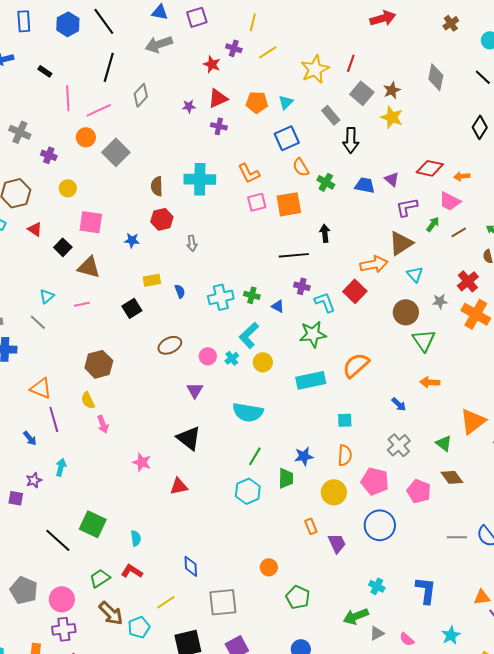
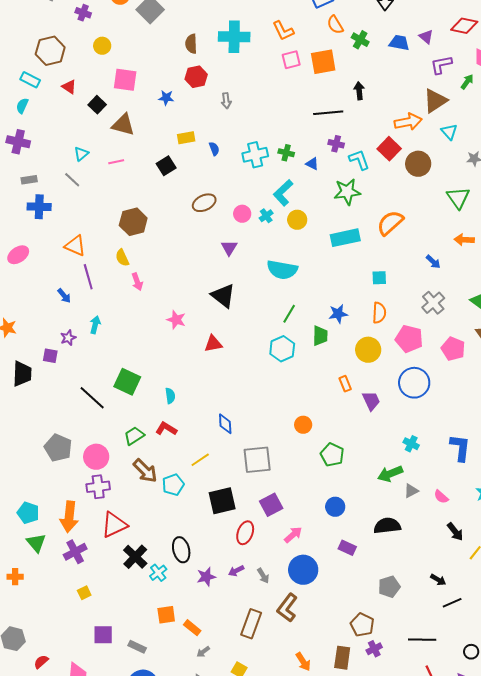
brown circle: (406, 312) -> (418, 164), moved

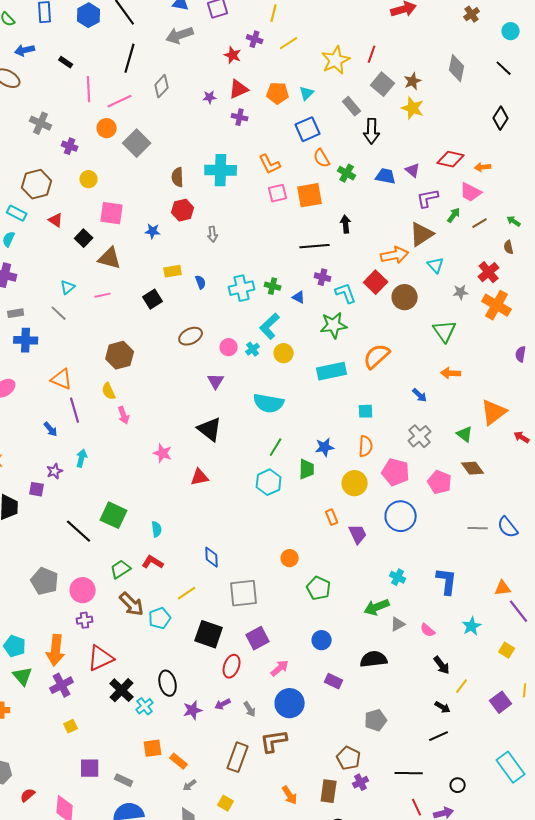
purple cross: (98, 487) -> (85, 620), size x0.7
black square: (222, 501) -> (209, 634), turned 32
black arrow: (438, 580) -> (443, 707), moved
brown L-shape: (287, 608) -> (274, 741), turned 44

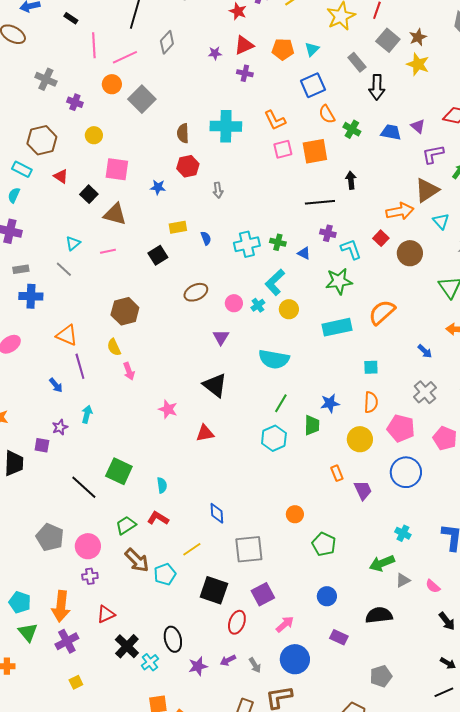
red square: (376, 282) -> (381, 238), size x0.7
red triangle: (101, 658) -> (106, 614), size x0.7

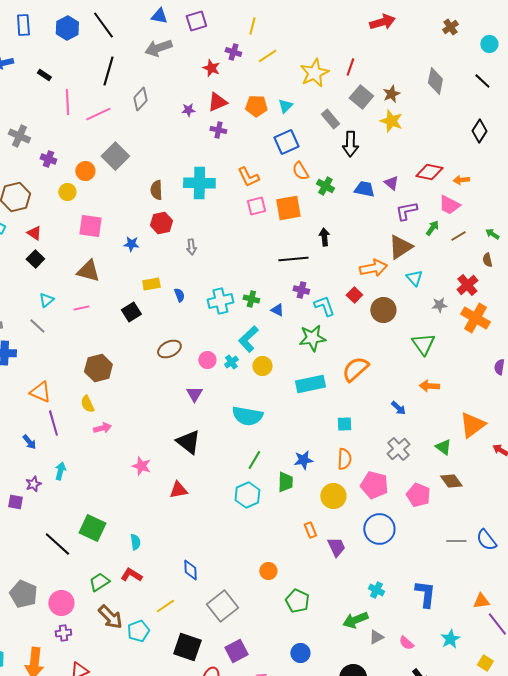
orange circle: (112, 84) -> (85, 171), moved
black square: (89, 194) -> (35, 259), moved
pink arrow: (129, 371) -> (102, 428), turned -84
gray square: (249, 549) -> (222, 606), turned -32

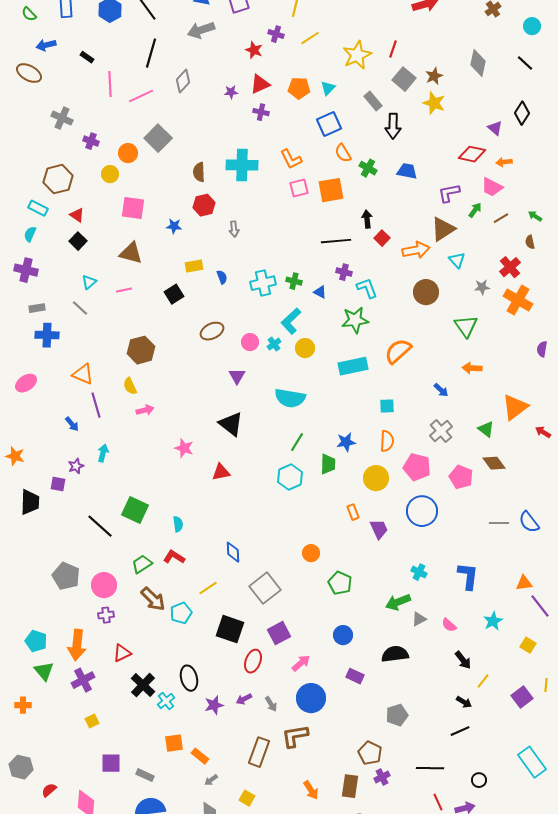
purple triangle: (391, 183) -> (495, 128), moved
red square: (354, 295) -> (382, 238), moved

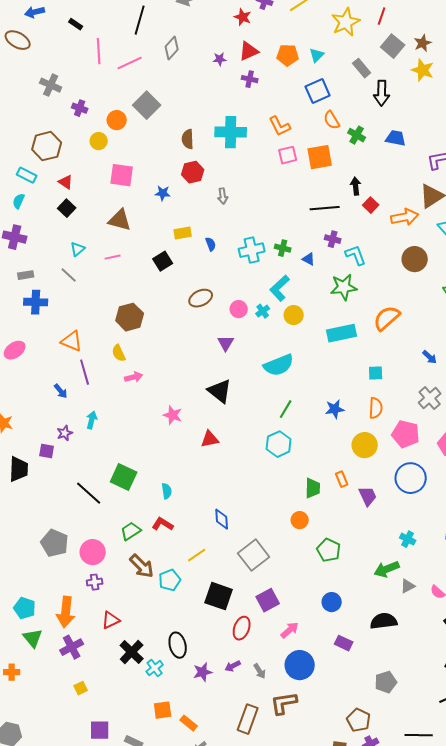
cyan semicircle: (290, 398) -> (279, 365), turned -32
green trapezoid: (328, 464) -> (313, 488), moved

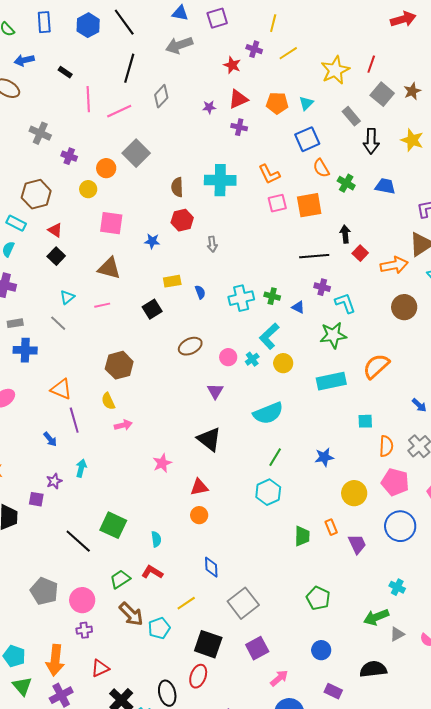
yellow star: (423, 70) -> (412, 140), moved
orange semicircle: (376, 408) -> (386, 446), moved
pink star: (173, 415) -> (162, 463), turned 30
orange circle: (300, 520) -> (199, 515), moved
red ellipse: (242, 628) -> (198, 676), moved

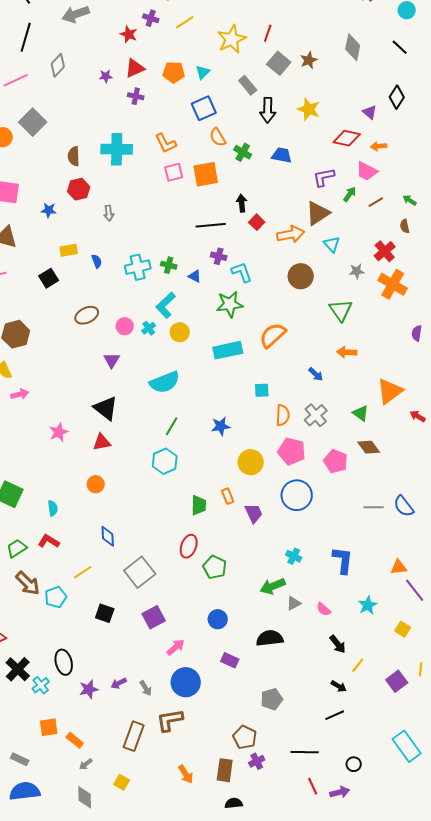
red triangle: (199, 487) -> (102, 442), moved
black square: (208, 644) -> (105, 613), size x0.7
red ellipse: (198, 676) -> (189, 546), moved

